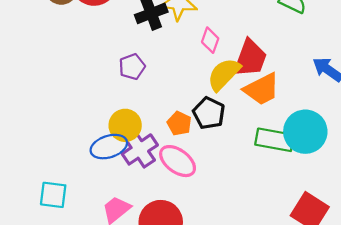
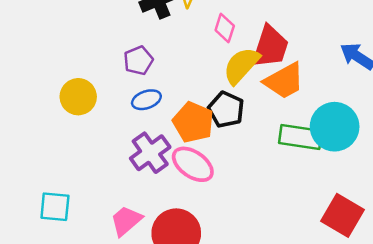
orange pentagon: (179, 123) -> (193, 122), size x1.5
yellow circle: (125, 125) -> (78, 97), moved
blue ellipse: (109, 147) -> (146, 100), moved, size x0.7

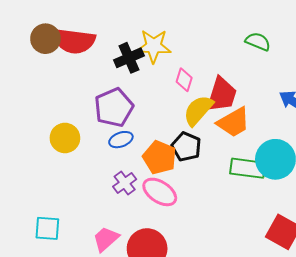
purple pentagon: (138, 60) -> (114, 107), size x1.6
purple cross: (150, 153) -> (125, 183), size x0.7

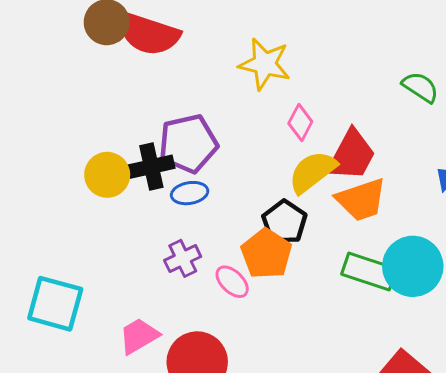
black cross: (129, 58) -> (151, 167), moved
orange pentagon: (160, 157) -> (267, 254), moved
pink ellipse: (160, 192) -> (232, 282), size x0.7
cyan square: (47, 228) -> (55, 304), size x1.4

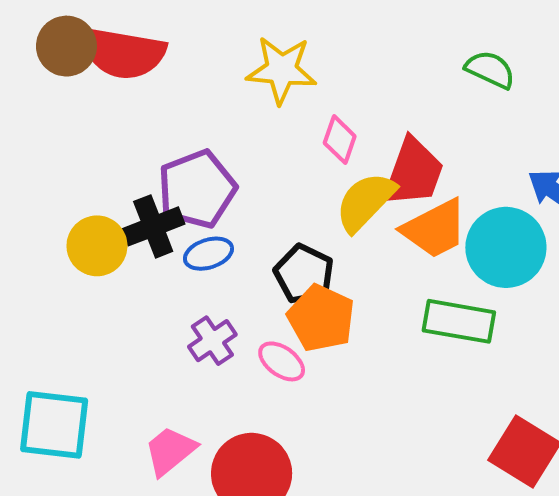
black pentagon: (284, 222) -> (304, 274), moved
cyan circle: (413, 266) -> (506, 247), moved

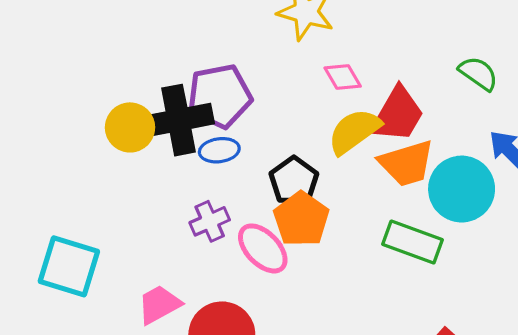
green semicircle: (490, 70) -> (478, 73), moved
pink diamond: (340, 140) -> (343, 77), turned -60
black cross: (153, 226) -> (179, 120), size x1.4
pink ellipse: (282, 361) -> (263, 248), size x1.4

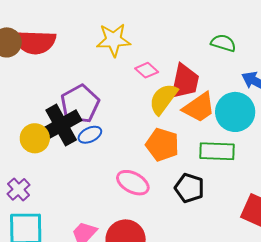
black pentagon: (294, 181) -> (189, 188), moved
orange pentagon: (301, 219) -> (162, 145), moved
purple cross: (210, 221) -> (19, 189), moved

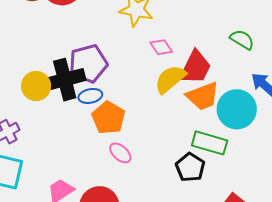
orange pentagon: (162, 145) -> (108, 118), moved
pink ellipse: (133, 183) -> (120, 153), size x0.7
black pentagon: (189, 188) -> (190, 167), moved

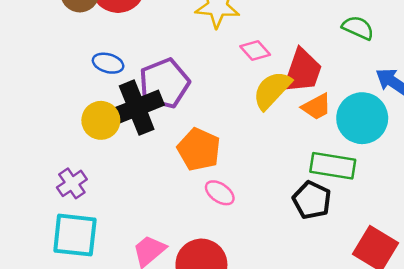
blue ellipse: (90, 96) -> (108, 63), moved, turned 35
orange trapezoid: (203, 96) -> (317, 107), size x0.7

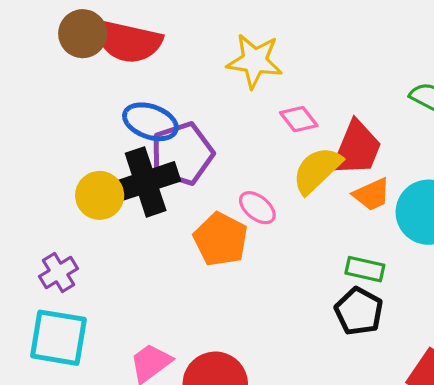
blue ellipse: (108, 63) -> (150, 122), moved, size x1.4
green rectangle: (333, 166) -> (365, 269), moved, size x0.7
pink ellipse: (220, 193) -> (257, 208), moved

